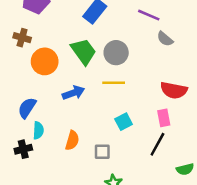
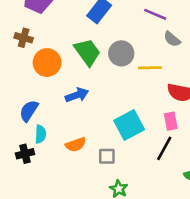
yellow line: (114, 83) -> (150, 68), moved
cyan square: (124, 122) -> (129, 125), size x1.6
orange semicircle: (72, 140) -> (76, 145), turned 54

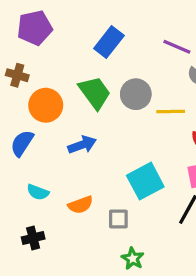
blue semicircle: (29, 111) -> (22, 143), moved
cyan semicircle: (41, 134) -> (38, 192), turned 108
black cross: (25, 154) -> (33, 238), moved

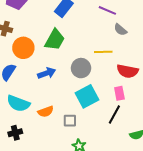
green trapezoid: (95, 93) -> (55, 40), turned 65
gray circle: (136, 94) -> (81, 68), moved
cyan semicircle: (38, 192) -> (18, 103), size x1.6

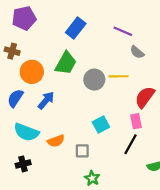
gray circle: (81, 68) -> (94, 80), moved
red semicircle: (127, 71) -> (145, 97), turned 115
blue arrow: (47, 73) -> (46, 100), moved, turned -30
cyan square: (87, 96) -> (101, 125), size x0.7

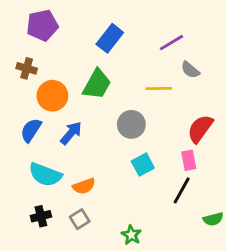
purple line: (123, 31) -> (172, 43), turned -54
yellow line: (118, 76) -> (159, 89), moved
gray circle: (94, 80) -> (131, 124), moved
gray square: (82, 151) -> (80, 219), moved, turned -32

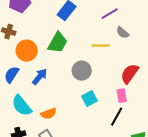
cyan semicircle: (45, 175) -> (22, 106), turned 30

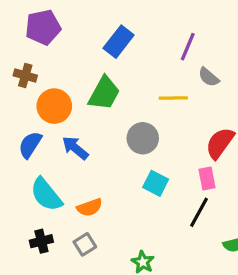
purple line: (110, 14) -> (188, 47), turned -36
blue arrow: (40, 77) -> (75, 148), turned -90
cyan square: (90, 99) -> (156, 183), turned -35

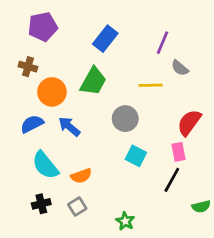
blue semicircle: (30, 145) -> (32, 124), turned 30

